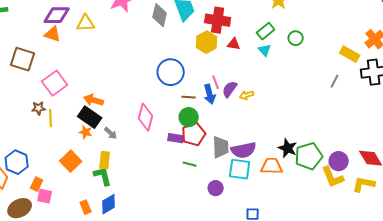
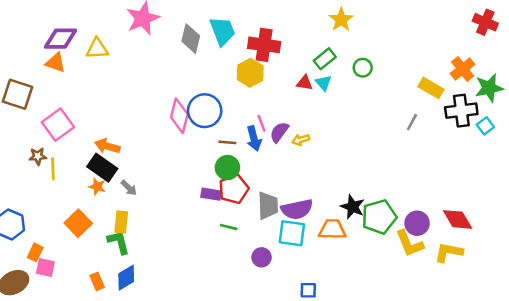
red triangle: (234, 44) -> (305, 83), moved
pink diamond: (146, 117) -> (179, 116), moved

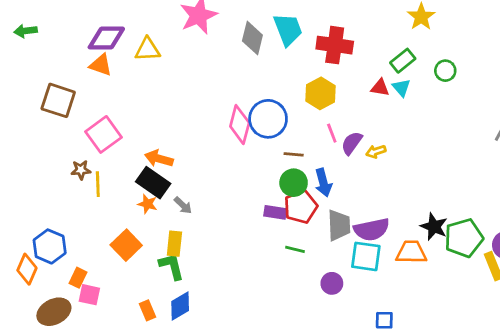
yellow hexagon: (250, 73) -> (321, 93), moved
blue arrow: (254, 138) -> (323, 183), moved

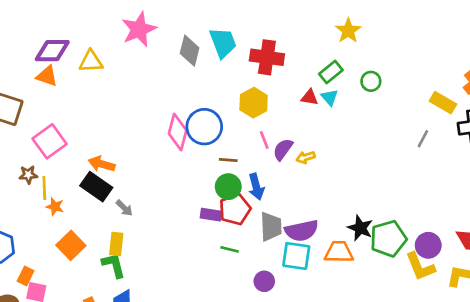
orange star: (147, 204) -> (55, 207), moved

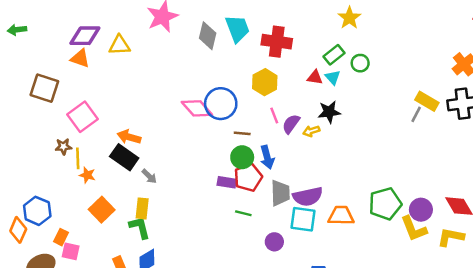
green circle: (371, 81) -> (360, 63), moved
yellow rectangle: (443, 103) -> (427, 101), moved
pink diamond: (178, 132) -> (197, 108), turned -56
black star: (360, 228) -> (329, 112), moved, turned -30

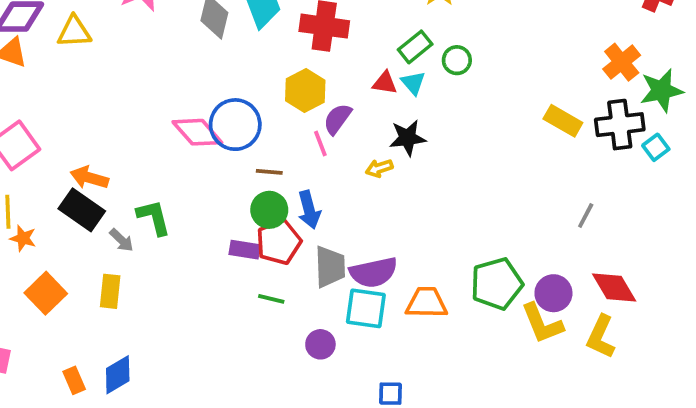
gray line: (416, 114) -> (586, 216), moved
purple semicircle: (291, 124) -> (337, 119), moved
green L-shape: (140, 228) -> (154, 217), moved
yellow L-shape: (451, 237) -> (601, 337), turned -76

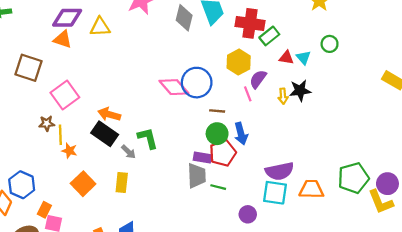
green rectangle: (415, 47) -> (269, 36), moved
yellow arrow: (379, 168) -> (283, 96), moved, turned -77
gray trapezoid: (330, 267) -> (197, 176), moved

